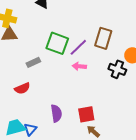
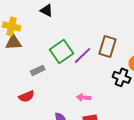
green square: (57, 43) -> (62, 51), turned 35
pink arrow: (79, 66) -> (84, 97), moved

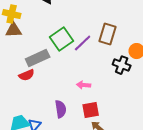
gray rectangle: (38, 70) -> (38, 58), size x1.6
red semicircle: (27, 96) -> (27, 75), moved

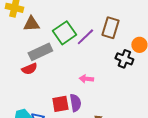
brown triangle: (14, 30) -> (31, 24), moved
purple semicircle: (61, 109) -> (75, 103), moved
red square: (91, 110) -> (60, 104), moved

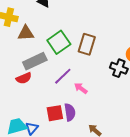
brown rectangle: (110, 28) -> (87, 44), moved
purple line: (85, 37) -> (63, 76), moved
pink arrow: (86, 79) -> (81, 88), turned 32

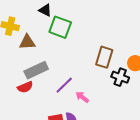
green square: (59, 42) -> (60, 27), moved, turned -35
brown rectangle: (87, 44) -> (104, 57), moved

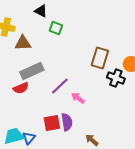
green square: (60, 27) -> (56, 28), size x0.6

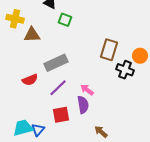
gray rectangle: (32, 71) -> (56, 63), moved
purple line: (60, 86) -> (58, 88), moved
purple semicircle: (67, 122) -> (83, 105), moved

